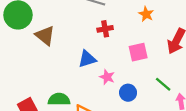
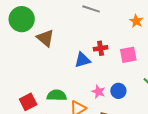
red cross: (105, 29) -> (101, 48), moved
pink star: (107, 77) -> (98, 92), moved

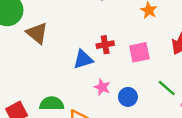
pink star: (98, 92) -> (102, 87), moved

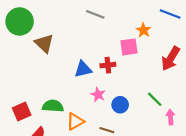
red cross: (105, 45) -> (108, 65), moved
pink square: (139, 52) -> (129, 47), moved

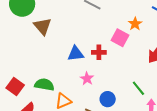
pink square: (129, 47) -> (120, 38), turned 30
blue circle: (120, 105) -> (108, 99), moved
red square: (22, 111) -> (15, 86), turned -36

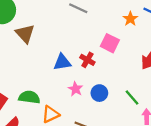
orange star: (135, 24) -> (130, 19), moved
red cross: (99, 52) -> (87, 60), turned 32
blue circle: (108, 99) -> (99, 93), moved

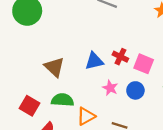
brown triangle: (25, 34) -> (54, 67), moved
pink square: (110, 43) -> (144, 64), moved

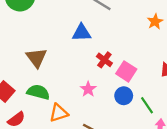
blue triangle: (94, 61) -> (82, 33), moved
blue circle: (135, 90) -> (124, 96), moved

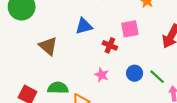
brown triangle: (36, 58) -> (48, 46), moved
pink square: (126, 71) -> (130, 29), moved, turned -30

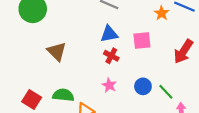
blue triangle: (84, 26) -> (109, 34), moved
red cross: (110, 45) -> (111, 56), moved

